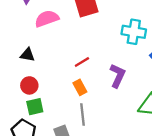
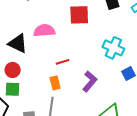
pink semicircle: (47, 19) -> (44, 31), moved
black triangle: (27, 55) -> (18, 43), size x1.5

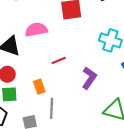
orange rectangle: (55, 83) -> (39, 87), moved

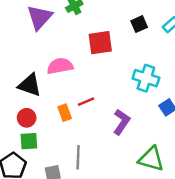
orange rectangle: (39, 87) -> (65, 113), moved

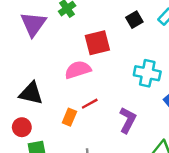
pink semicircle: (60, 66) -> (78, 70), moved
orange rectangle: (65, 113) -> (69, 117), turned 49
red circle: (27, 118) -> (22, 127), moved

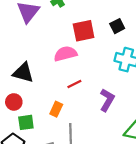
black square: (134, 20) -> (117, 26), moved
orange rectangle: (69, 117) -> (56, 109), moved

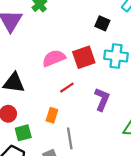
black square: (117, 26) -> (102, 23), turned -32
red square: (84, 31) -> (84, 57), moved

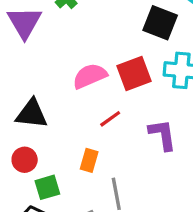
black square: (102, 23) -> (160, 23), size x1.5
purple L-shape: (102, 99) -> (162, 135), turned -30

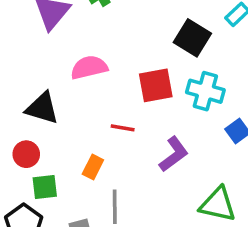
pink semicircle: (90, 76) -> (89, 67), moved
red line: (110, 119) -> (123, 128), turned 35
purple L-shape: (162, 135) -> (174, 154), turned 52

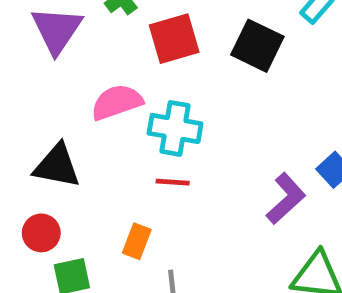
red square: (156, 85) -> (174, 39), moved
cyan cross: (205, 91) -> (175, 128), moved
purple L-shape: (174, 154) -> (286, 199), moved

